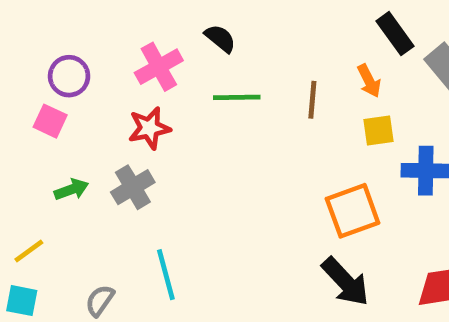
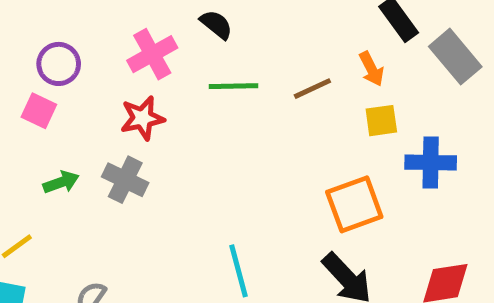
brown line: (312, 100) -> (312, 89), turned 60
gray cross: (133, 187) -> (125, 180), turned -33
cyan line: (166, 275) -> (238, 271), moved

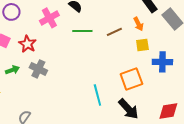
purple circle: (59, 64) -> (11, 12), moved
red star: (142, 118) -> (27, 44), moved, turned -30
cyan line: (238, 271) -> (97, 95), moved

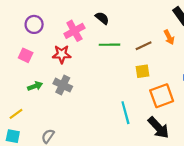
red star: (27, 44) -> (62, 54), moved, turned -30
yellow square: (142, 45) -> (143, 71), moved

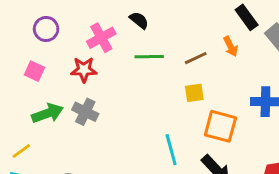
green arrow: (35, 86) -> (48, 113), size x1.5
orange square: (162, 96) -> (220, 126), turned 35

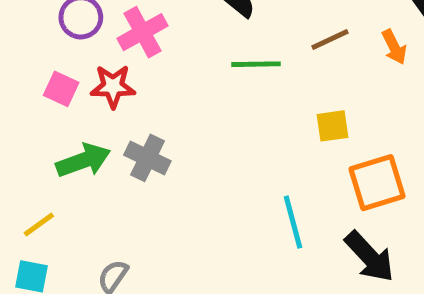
pink cross: (101, 38) -> (143, 32), moved
brown line: (196, 58) -> (330, 40), moved
red star: (84, 70) -> (113, 86), moved
orange square: (220, 126) -> (377, 183), turned -32

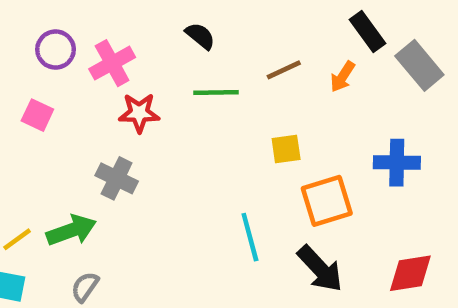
orange arrow: (394, 47) -> (343, 77), turned 60
red star: (113, 86) -> (139, 113), moved
green arrow: (83, 160) -> (71, 230), moved

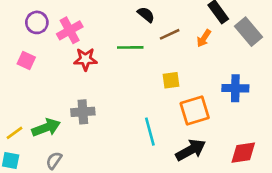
black semicircle: (200, 36) -> (146, 15), moved
gray cross: (117, 178) -> (83, 112), moved, turned -30
black arrow: (320, 269) -> (191, 150), turned -76

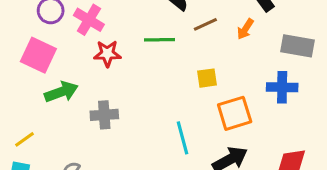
pink cross: (70, 30) -> (89, 20), turned -30
gray rectangle: (249, 32) -> (297, 46), moved, turned -40
pink square: (26, 61) -> (38, 55), size x1.6
green arrow: (46, 128) -> (61, 92), moved

